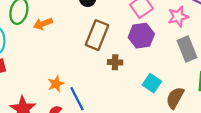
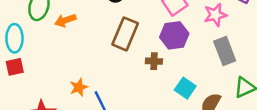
brown cross: (115, 62) -> (154, 61), moved

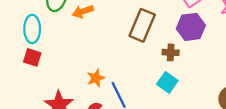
red square: (15, 67) -> (32, 57), turned 30
cyan square: (185, 88) -> (167, 82), moved

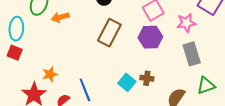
brown cross: (171, 52) -> (147, 78), moved
orange star: (96, 78) -> (50, 74), moved

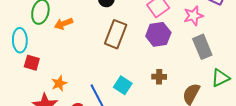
red square: (15, 53) -> (32, 63), moved
cyan square: (127, 82) -> (123, 85), moved

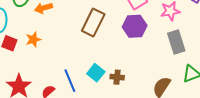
brown cross: (159, 77) -> (117, 77), moved
orange star: (59, 83) -> (33, 39), moved

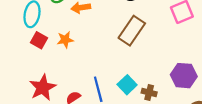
purple hexagon: (135, 26) -> (184, 76), moved

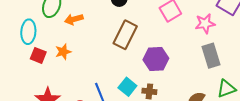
purple hexagon: (184, 76) -> (156, 59), moved

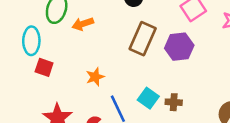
orange star: (63, 52) -> (95, 77), moved
purple hexagon: (156, 59) -> (179, 47), moved

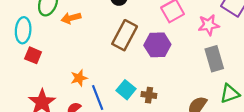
orange star: (95, 77) -> (79, 78), moved

